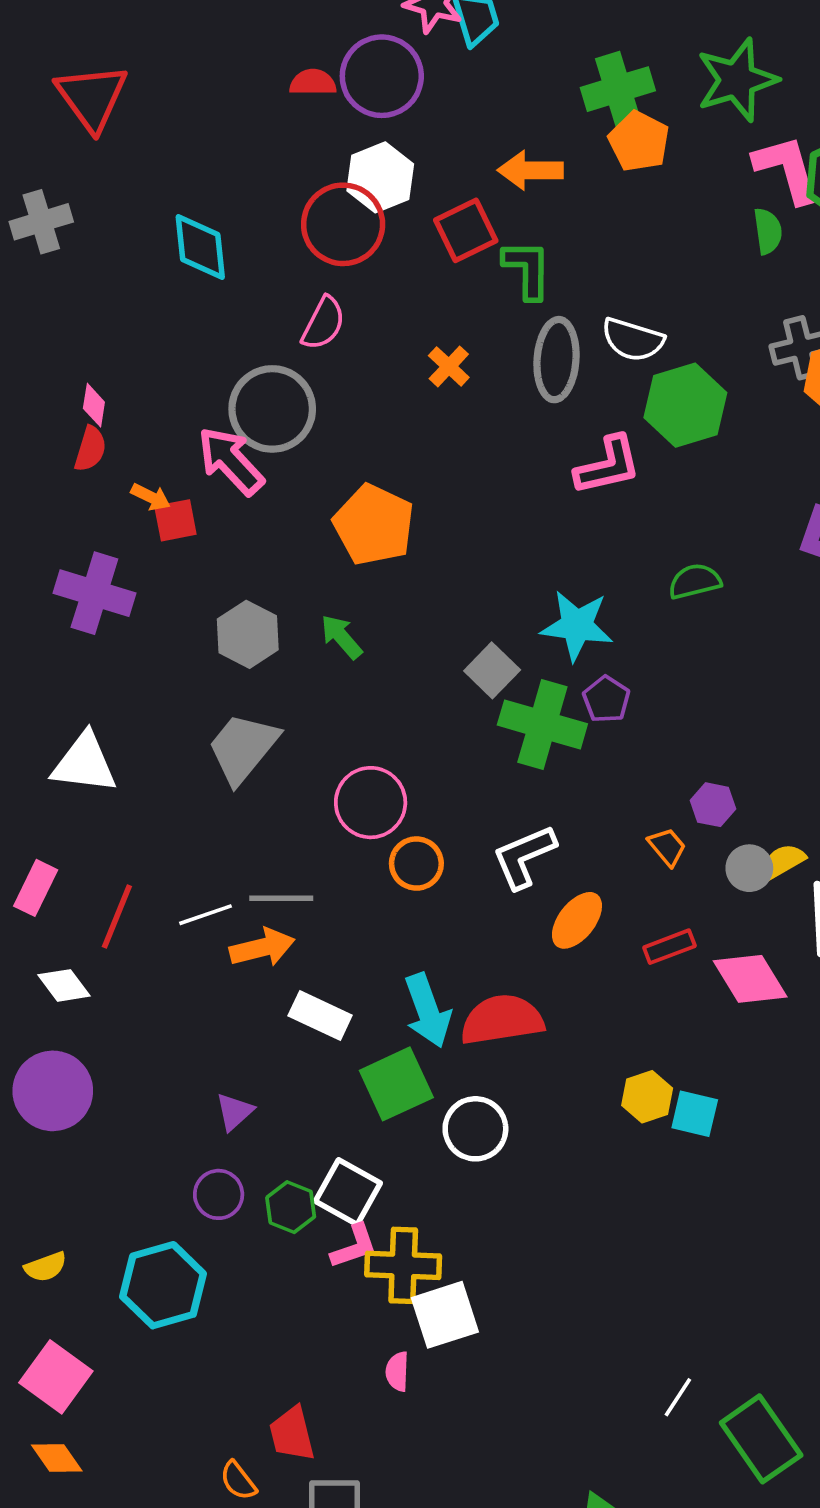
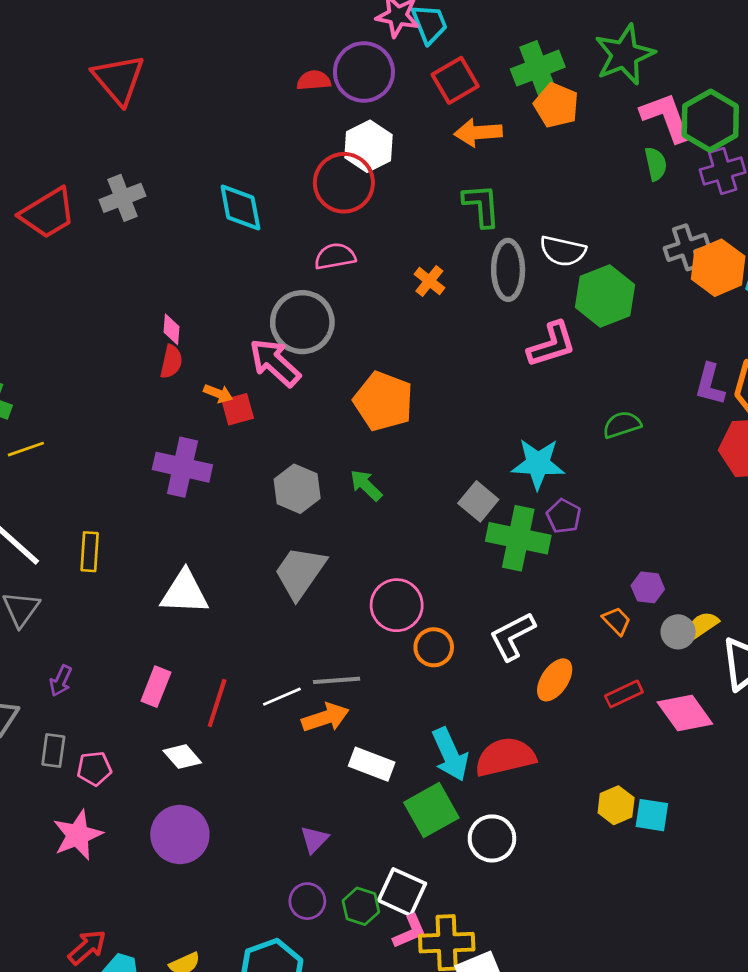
red triangle: (92, 97) -> (119, 79), moved
red square: (466, 230) -> (455, 80), moved
pink semicircle: (323, 323) -> (335, 256), turned -123

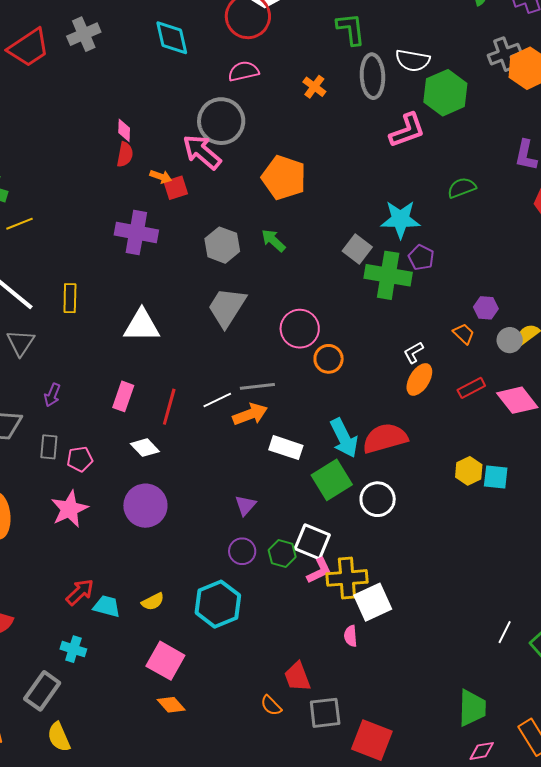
white L-shape: (512, 636) -> (414, 352), moved, size x0.6

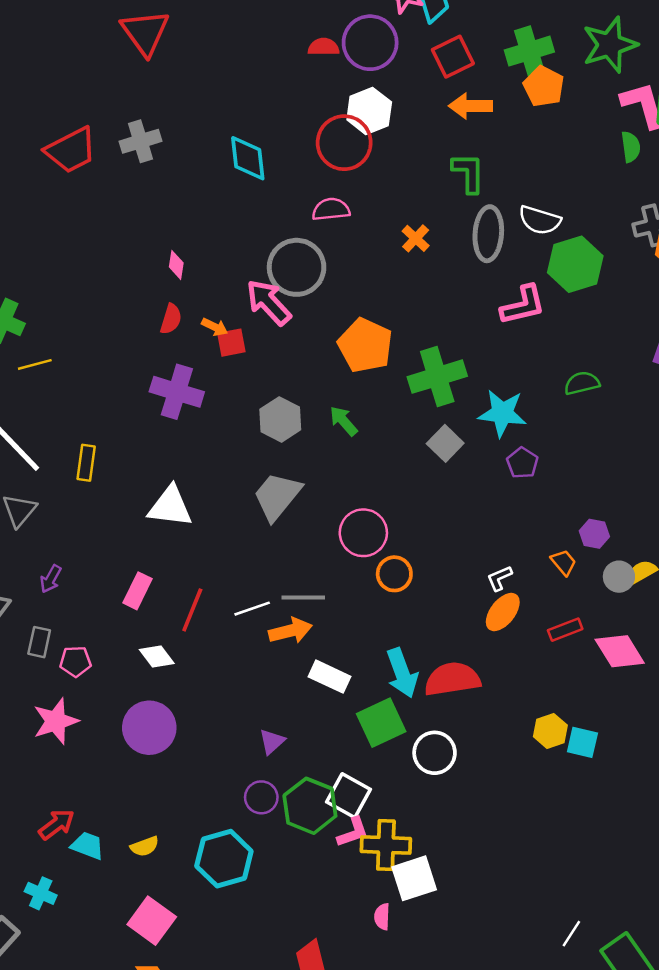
red semicircle: (125, 154) -> (171, 319), moved
green cross: (388, 275) -> (437, 377), moved, turned -33
green hexagon: (282, 554) -> (310, 806), size x1.6

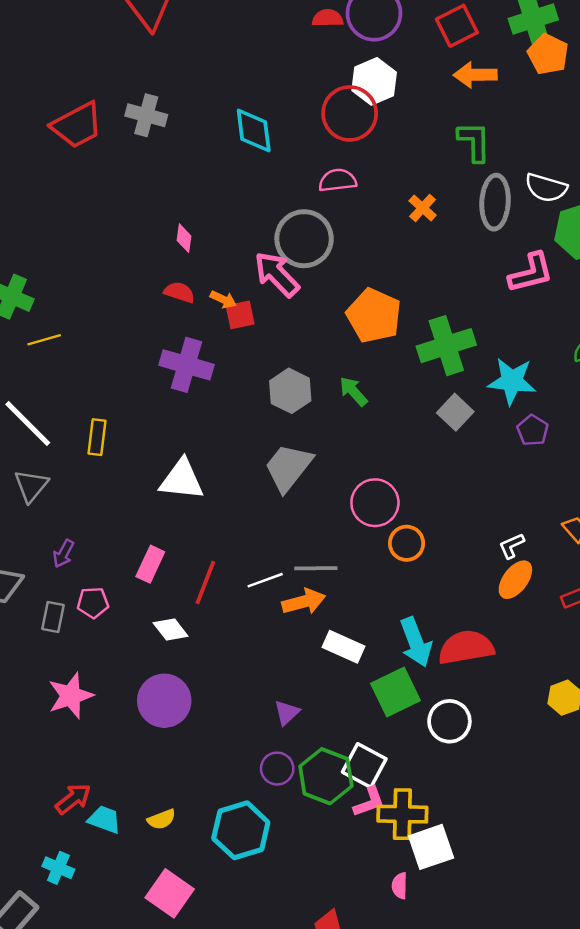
gray cross: (141, 141) -> (146, 115), turned 33
red semicircle: (171, 319) -> (179, 292), turned -88
pink pentagon: (75, 661) -> (93, 603), moved

